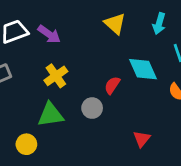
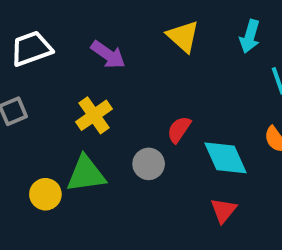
purple arrow: (49, 34) -> (108, 55), moved
cyan diamond: (143, 69) -> (225, 158), moved
yellow circle: (26, 144) -> (45, 194), moved

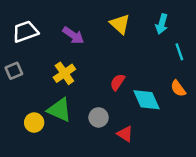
gray circle: (149, 164) -> (99, 117), moved
green triangle: (86, 174) -> (59, 110), turned 32
red triangle: (223, 210) -> (125, 134), moved, turned -36

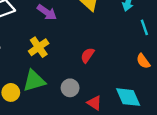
cyan diamond: (147, 100) -> (128, 97), moved
green triangle: (59, 110) -> (34, 81), turned -40

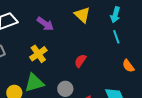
cyan line: (144, 27) -> (116, 37), moved

